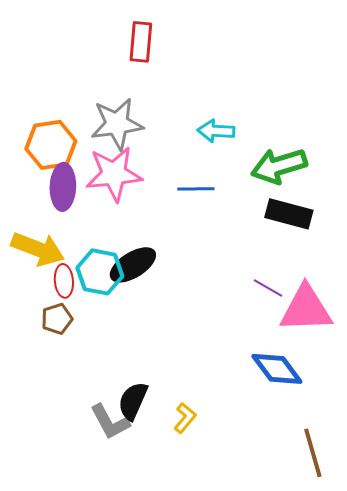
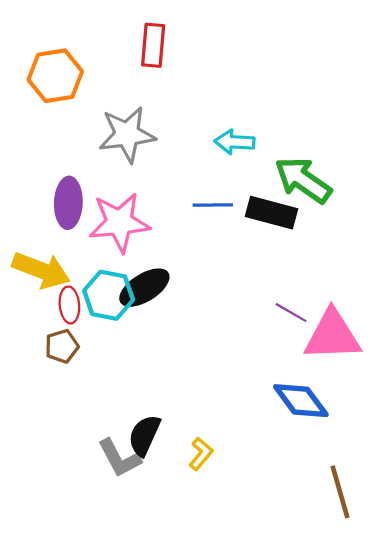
orange hexagon: (51, 145) -> (55, 76), moved
green arrow: (279, 166) -> (303, 180), turned 52
pink star: (114, 174) -> (119, 222), moved
black rectangle: (289, 214) -> (272, 213), moved

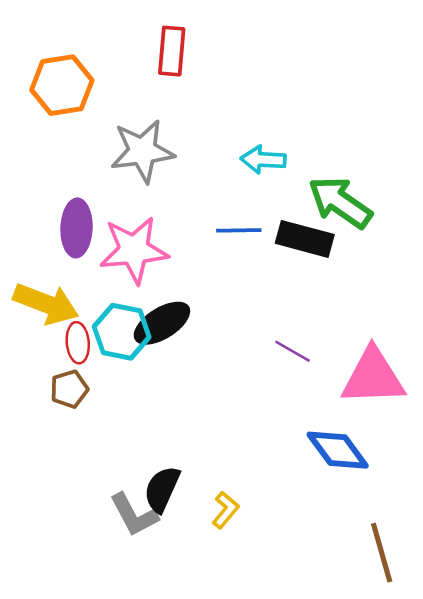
purple line: (291, 313) -> (293, 351), moved

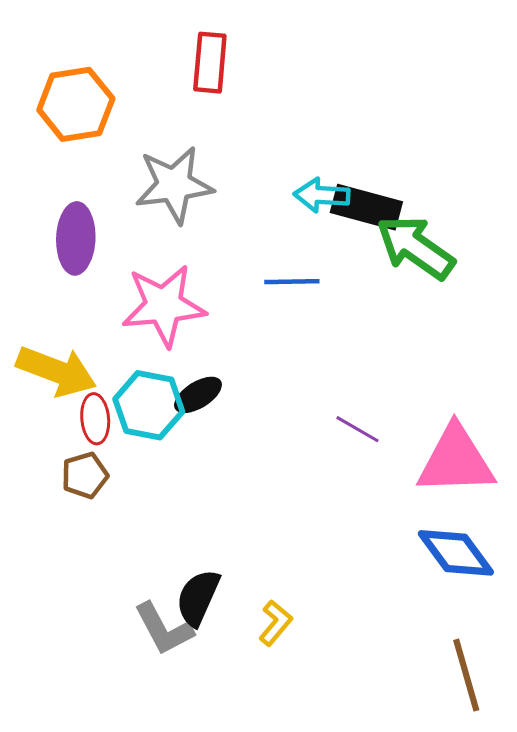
purple ellipse: (77, 228) -> (76, 238), moved
black rectangle: (305, 239) -> (366, 207), moved
black ellipse: (162, 323) -> (198, 395), size x0.7
blue diamond: (338, 450) -> (456, 553), moved

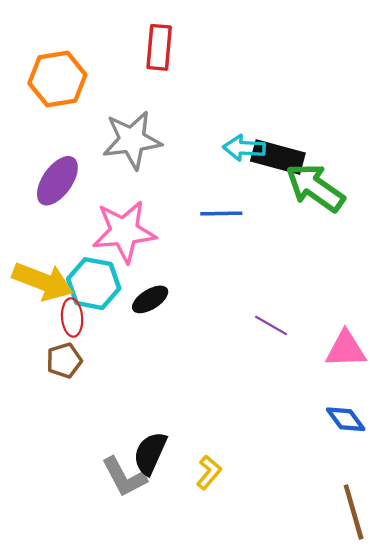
purple ellipse: (76, 238) -> (57, 181), turned 33
cyan hexagon: (149, 405) -> (94, 284), moved
pink triangle: (456, 460) -> (346, 349), size x0.7
blue diamond: (456, 553) -> (346, 419), size x0.7

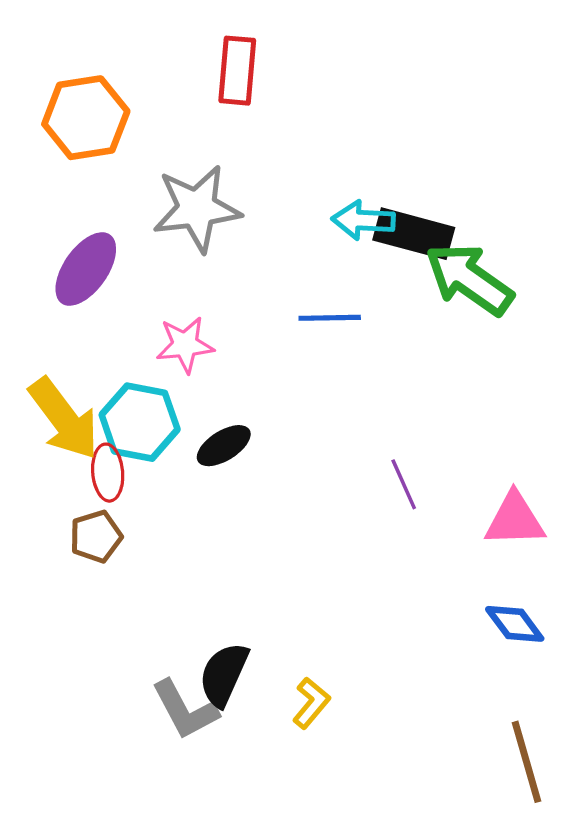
pink star: (124, 232) -> (185, 345), size x0.6
yellow arrow: (43, 281) -> (64, 419), turned 32
purple line: (271, 325) -> (404, 484), turned 36

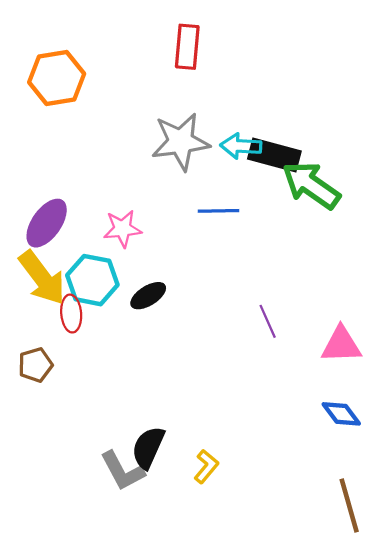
red rectangle: (237, 71) -> (187, 47), moved
gray star: (197, 208) -> (181, 142), moved
purple ellipse: (86, 269) -> (47, 223), moved
brown pentagon: (96, 536) -> (35, 365), moved

